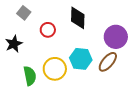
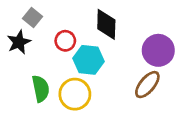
black star: (14, 44) -> (19, 42), moved
cyan hexagon: (81, 59) -> (89, 60), moved
green semicircle: (30, 76) -> (41, 89), moved

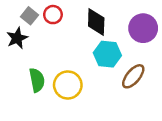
red circle: (65, 41) -> (53, 15), moved
purple circle: (158, 50) -> (143, 28), moved
cyan hexagon: (89, 60) -> (107, 54), moved

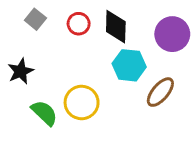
red circle: (53, 15) -> (79, 24), moved
black star: (17, 38) -> (21, 71), moved
green semicircle: (37, 80) -> (44, 113), moved, turned -35

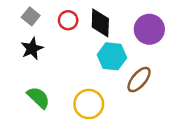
black star: (21, 71) -> (32, 49), moved
yellow circle: (82, 102) -> (89, 104), moved

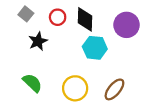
black star: (32, 49) -> (38, 41), moved
brown ellipse: (139, 80) -> (114, 89), moved

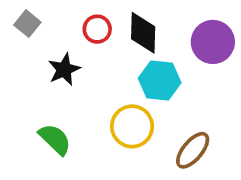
gray square: (26, 14) -> (27, 24), moved
yellow circle: (75, 88) -> (132, 126), moved

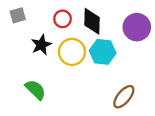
gray square: (27, 24) -> (18, 15), turned 35
yellow circle: (132, 126) -> (72, 52), moved

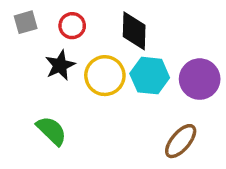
red circle: (63, 19) -> (72, 26), moved
purple circle: (137, 27) -> (200, 79), moved

